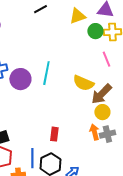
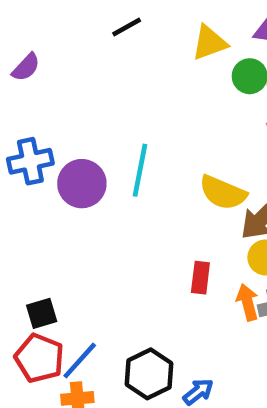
red rectangle: (54, 134) -> (200, 278), moved
blue line: (32, 158) -> (80, 360), moved, turned 42

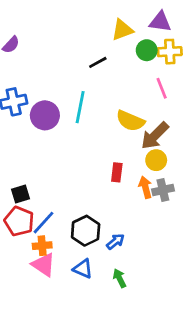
black line: (127, 27) -> (98, 62), moved

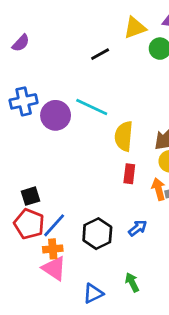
black line: (98, 62) -> (100, 54), moved
cyan line: (80, 107) -> (92, 107), turned -76
yellow semicircle: (130, 121) -> (124, 136), moved, turned 72
blue arrow: (115, 242) -> (138, 228), moved
blue triangle: (83, 269) -> (93, 293), moved, turned -50

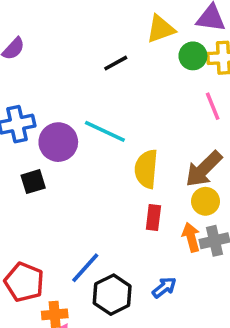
black square: (30, 196) -> (33, 182), moved
blue line: (54, 225) -> (85, 268), moved

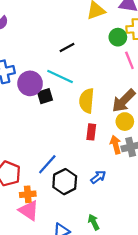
green circle: (193, 56) -> (118, 37), moved
black line: (116, 63) -> (67, 48), moved
black square: (33, 182) -> (45, 96), moved

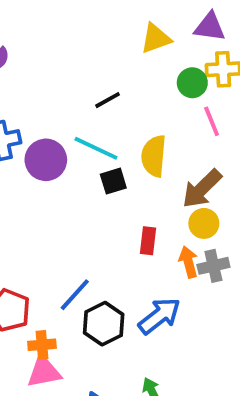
black square: (45, 96) -> (113, 181), moved
yellow semicircle: (87, 101) -> (154, 156), moved
blue arrow: (98, 177) -> (160, 316), size x1.6
pink triangle: (29, 211) -> (44, 372), turned -45

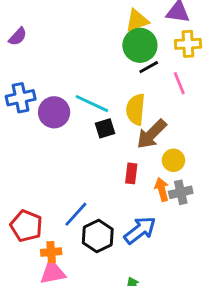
green circle: (192, 83) -> (140, 45), moved, size x1.5
black line: (107, 100) -> (149, 67), moved
brown arrow: (202, 189) -> (152, 134), moved

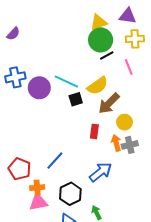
yellow semicircle: (136, 109) -> (97, 86), turned -130
black hexagon: (98, 236) -> (70, 194), moved

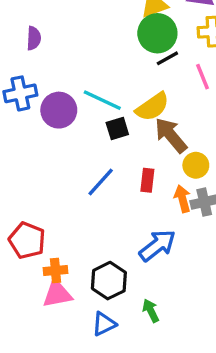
purple semicircle: (13, 34) -> (34, 38), moved, turned -40
brown arrow: (109, 103) -> (171, 135), turned 95
blue line: (55, 161) -> (101, 182), moved

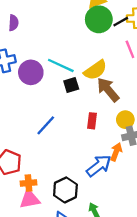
black line: (167, 58) -> (121, 22), moved
yellow circle: (196, 165) -> (125, 120), moved
blue line: (101, 182) -> (46, 125), moved
orange arrow: (182, 199) -> (116, 152), moved, turned 36

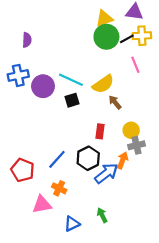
black square: (71, 85) -> (72, 100), moved
brown arrow: (108, 90) -> (115, 102), size x0.6
blue line: (46, 125) -> (57, 159), moved
orange cross: (29, 183) -> (59, 188), moved, turned 32
black hexagon: (65, 190) -> (88, 158), moved

